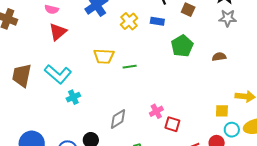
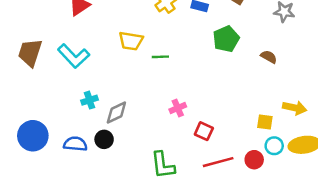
brown semicircle: (219, 57) -> (269, 57), turned 32
cyan cross: (73, 97) -> (90, 100), moved
pink cross: (156, 111) -> (178, 108), moved
gray diamond: (118, 119) -> (116, 112), moved

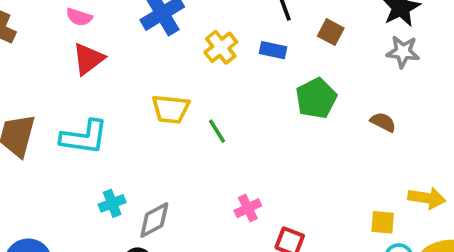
cyan L-shape: (74, 56) -> (84, 137), turned -36
green line: (160, 57) -> (217, 131), turned 63

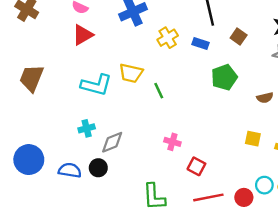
brown semicircle: (383, 122) -> (265, 98), turned 133
cyan L-shape: (84, 137) -> (96, 85), moved
pink cross: (248, 208) -> (172, 142), turned 35
yellow square: (383, 222) -> (253, 139), moved

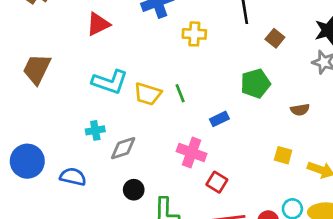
yellow cross: (168, 38) -> (194, 34), turned 30
blue rectangle: (201, 43) -> (219, 119), moved, turned -49
yellow trapezoid: (131, 73) -> (148, 94), moved
pink cross: (172, 142) -> (192, 152), size x1.5
black circle: (98, 168) -> (134, 190), moved

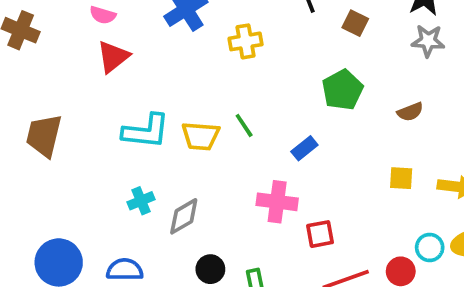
red square: (217, 182) -> (320, 234), turned -30

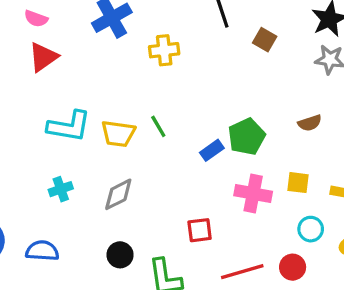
green pentagon: (342, 90) -> (247, 137), moved
pink cross: (277, 202) -> (253, 194), moved
gray diamond: (184, 216) -> (118, 194), moved
red square: (320, 234) -> (200, 230), moved
cyan circle: (430, 247) -> (311, 229), moved

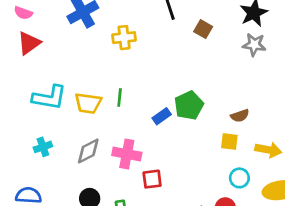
brown semicircle: (310, 123) -> (240, 116), moved
green line: (158, 126) -> (120, 97), turned 36
pink cross: (253, 194) -> (127, 154), moved

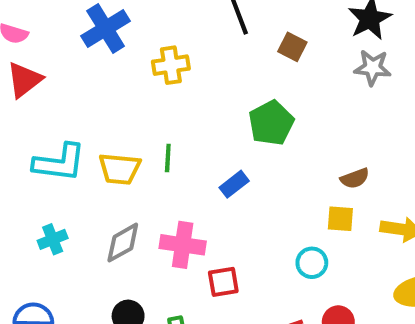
green pentagon: (189, 105) -> (271, 123), moved
cyan circle: (239, 178) -> (312, 263), moved

